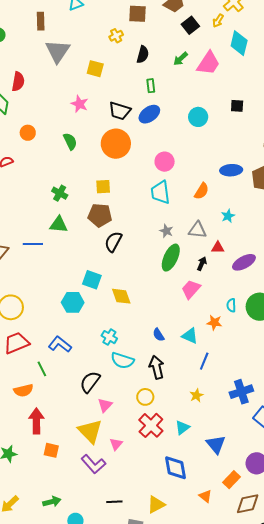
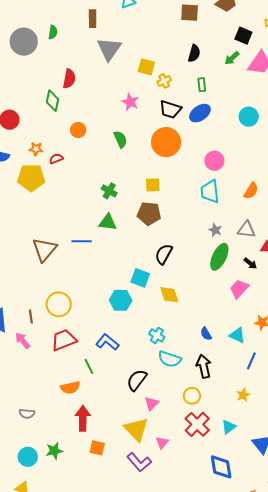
black square: (190, 25) -> (243, 36), moved, turned -30
yellow cross: (116, 36) -> (164, 81), moved
black semicircle: (113, 242) -> (164, 254), moved
black arrow: (202, 264) -> (250, 263), turned 104

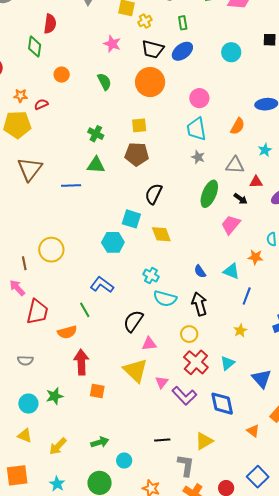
gray star: (215, 230) -> (198, 157), moved
brown triangle: (44, 250) -> (30, 169), moved
red trapezoid: (64, 340) -> (37, 312), moved, turned 128
pink triangle: (152, 403) -> (149, 344), turned 42
purple L-shape: (139, 462) -> (184, 396), moved

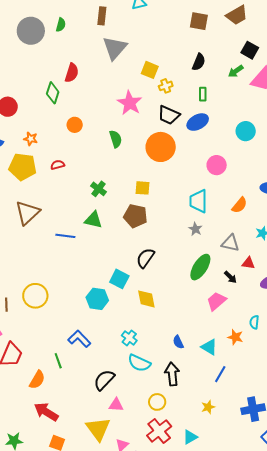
pink star: (112, 44) -> (130, 103), size x1.4
pink circle: (199, 98) -> (217, 165), moved
red semicircle: (41, 104) -> (58, 165), moved
orange semicircle: (67, 332) -> (37, 380), turned -54
red arrow: (81, 362) -> (46, 412), turned -65

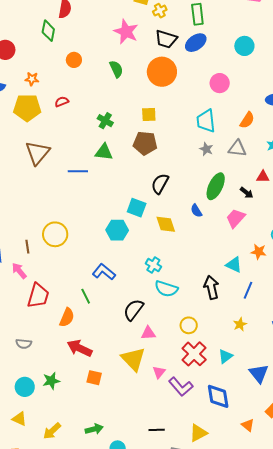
green rectangle: (203, 94) -> (197, 14), size x1.5
gray triangle: (230, 243) -> (237, 148), moved
blue semicircle: (178, 342) -> (196, 211), moved
black arrow: (172, 374) -> (211, 287), moved

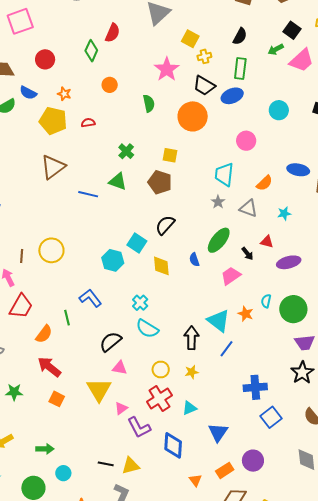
cyan triangle: (234, 265) -> (219, 321), size x1.4
yellow star: (240, 324) -> (192, 372), moved
yellow triangle: (198, 433) -> (131, 466), moved

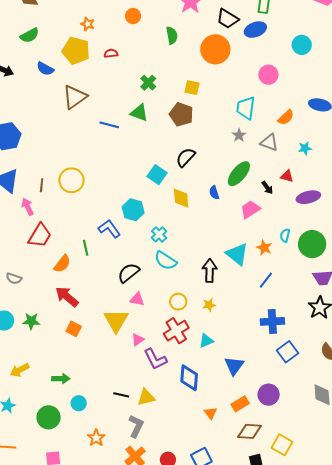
blue semicircle: (28, 93) -> (45, 69), moved
cyan hexagon: (113, 260) -> (133, 210), moved
blue line: (226, 349) -> (266, 280), moved

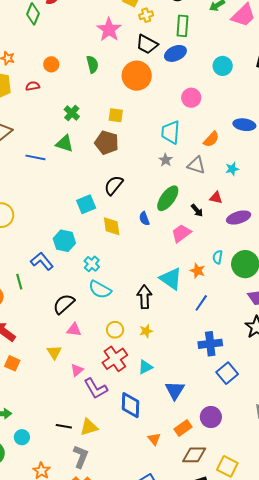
orange circle: (133, 16) -> (51, 64), moved
cyan square: (157, 175) -> (86, 204), turned 36
yellow triangle: (116, 321) -> (54, 352), size x0.6

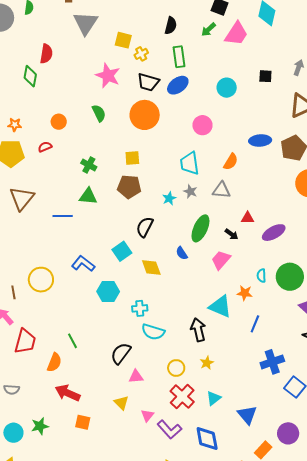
cyan star: (232, 169) -> (169, 198), moved
blue L-shape: (42, 261) -> (83, 264), moved
cyan cross: (92, 264) -> (140, 308), turned -35

